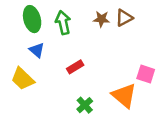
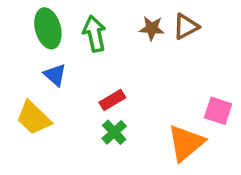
orange triangle: (124, 96) -> (186, 143), turned 40
green cross: (85, 105) -> (114, 132), moved

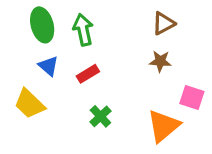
brown star: (152, 28) -> (160, 61), moved
red rectangle: (112, 100) -> (88, 74), moved

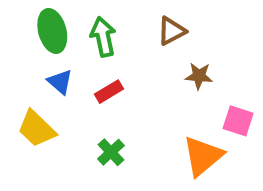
brown triangle: (163, 23) -> (172, 31), moved
green cross: (100, 116) -> (111, 152), moved

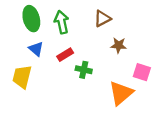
yellow trapezoid: (37, 129) -> (22, 77), turned 60
green cross: (111, 152) -> (84, 70), moved, turned -35

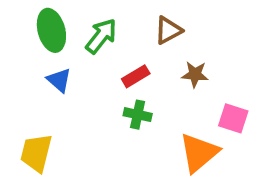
green arrow: (62, 22) -> (101, 36), turned 50
red rectangle: (65, 55) -> (136, 76), moved
yellow trapezoid: (22, 77) -> (36, 153), moved

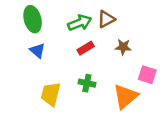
green arrow: (101, 36) -> (80, 23), moved, turned 30
green cross: (138, 115) -> (87, 83), moved
yellow trapezoid: (36, 153) -> (51, 94), moved

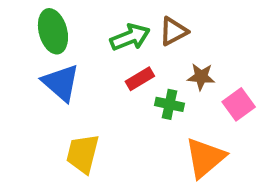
blue triangle: (37, 51) -> (61, 83), size x1.5
pink square: (147, 75) -> (239, 104), moved, turned 36
green cross: (87, 83) -> (169, 104), moved

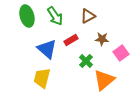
green arrow: (130, 37) -> (55, 16), moved, turned 78
blue triangle: (61, 83) -> (47, 49), moved
green cross: (169, 104) -> (86, 61), moved, turned 32

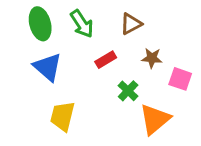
blue triangle: (47, 49) -> (48, 67), moved
pink square: (121, 53) -> (180, 79), turned -35

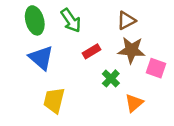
brown triangle: (131, 24) -> (126, 20), moved
brown star: (152, 58) -> (131, 50), size x1.5
orange triangle: (155, 119) -> (134, 103), size x0.7

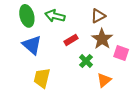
green arrow: (71, 20) -> (55, 16), turned 138
brown star: (131, 50) -> (102, 39), turned 30

